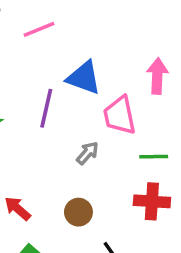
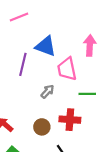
red cross: (152, 201) -> (70, 120), moved

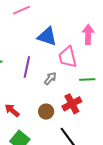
purple line: (23, 64) -> (27, 67), moved
red cross: (70, 120) -> (72, 104), turned -30

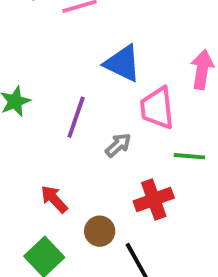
red arrow: (12, 110) -> (54, 199), moved
brown circle: (46, 112) -> (100, 231), moved

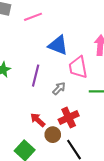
red arrow: (54, 199) -> (38, 120), moved
red cross: (154, 199) -> (69, 118), moved

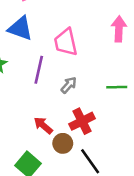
blue triangle: (58, 45) -> (20, 28), moved
pink trapezoid: (78, 67) -> (66, 42), moved

